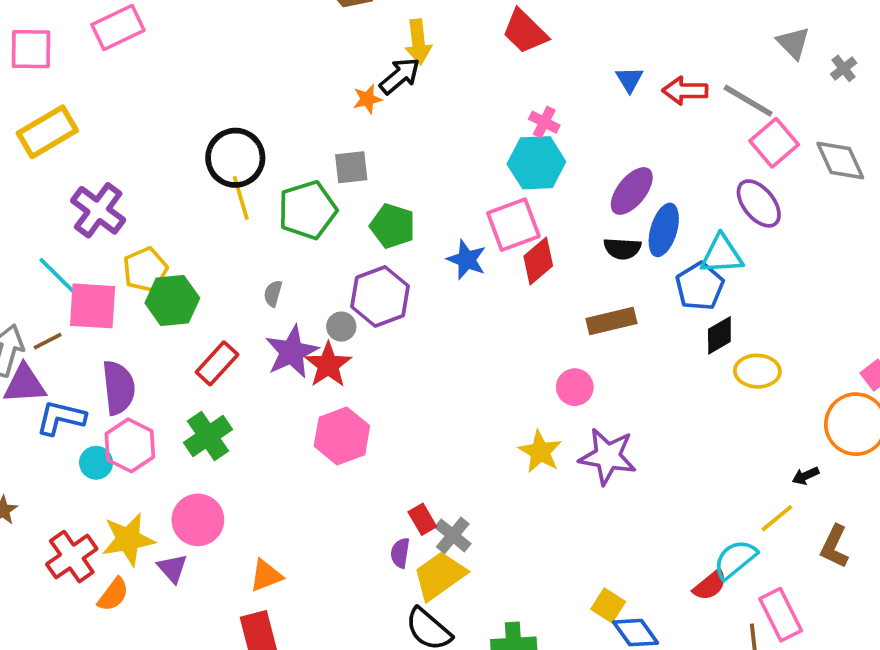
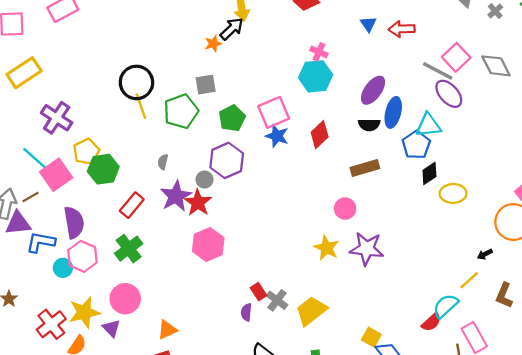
gray line: (748, 101) -> (438, 71), moved
pink square: (513, 225) -> (274, 112), moved
green pentagon: (393, 226) -> (232, 118), turned 30
pink square: (93, 306) -> (56, 175), turned -36
yellow trapezoid: (439, 576) -> (311, 311), moved

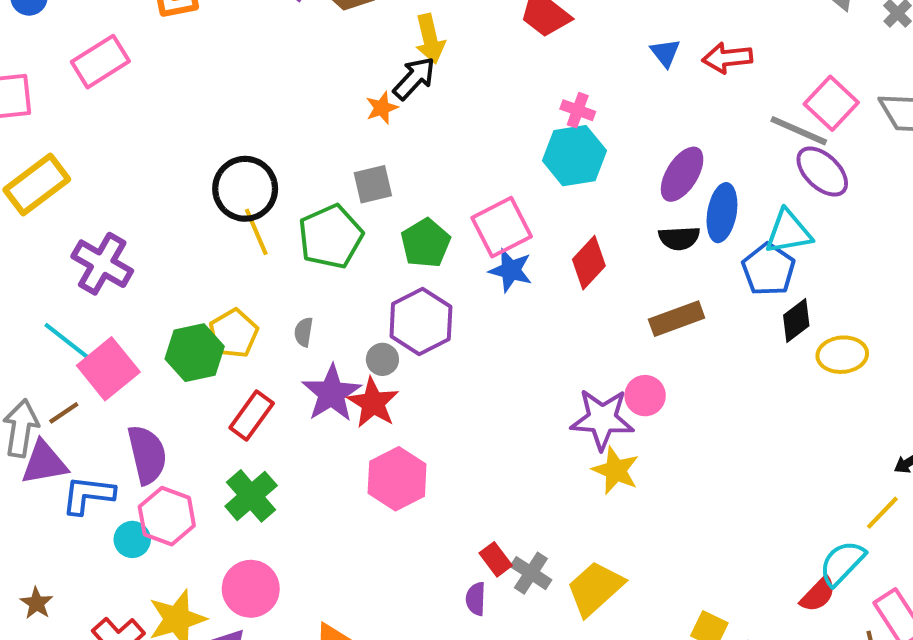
yellow pentagon: (86, 152) -> (233, 333), moved
purple star: (367, 249) -> (602, 419), moved

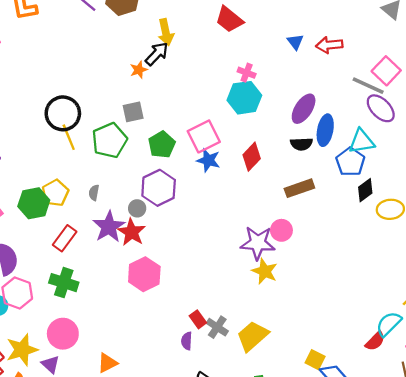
green cross: (251, 496) -> (64, 283), turned -32

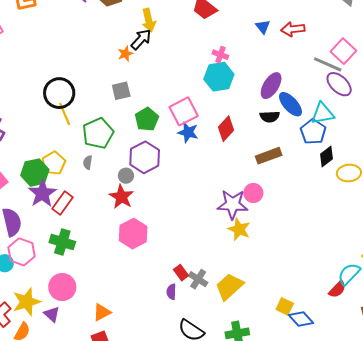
blue ellipse: (325, 130) -> (290, 104), turned -52
green pentagon: (110, 140) -> (98, 133), moved
purple star: (109, 227) -> (42, 193), moved

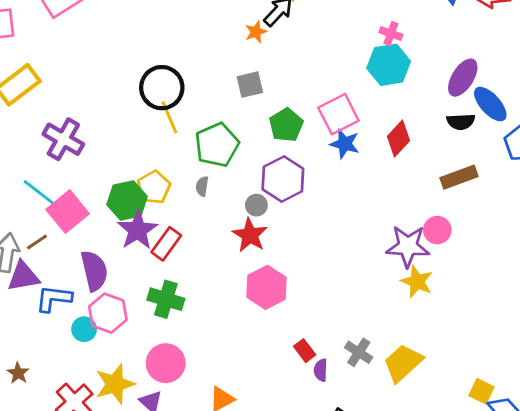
red rectangle: (181, 273) -> (305, 351), moved

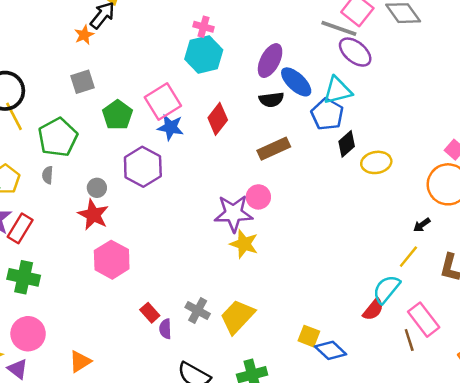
purple hexagon: (283, 179) -> (143, 167), moved

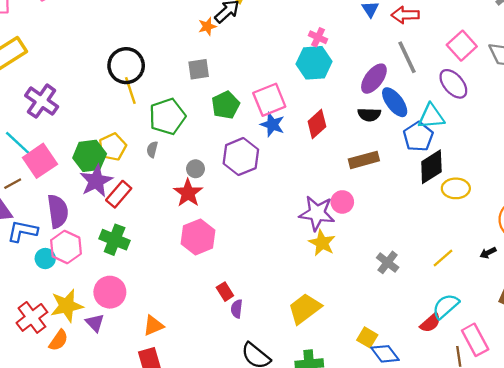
gray line: (339, 28) -> (407, 57), moved, turned 36
black diamond: (347, 144) -> (431, 167), size x1.4
yellow line: (408, 257) -> (443, 258), moved
gray cross: (198, 310) -> (388, 262), moved

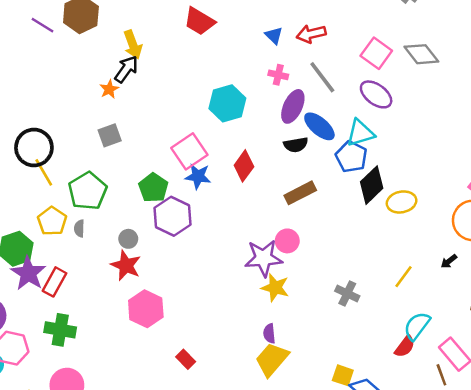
pink cross: (318, 37) -> (278, 75), moved
green pentagon: (226, 105) -> (153, 188), moved
yellow pentagon: (112, 147) -> (52, 221), moved
purple semicircle: (237, 309) -> (269, 333), moved

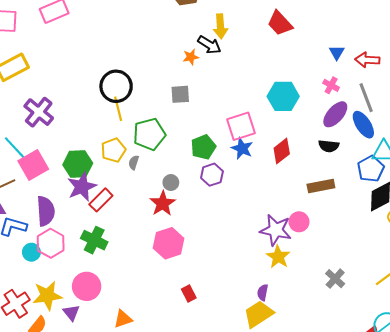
black arrow: (126, 69) -> (209, 45), turned 70
blue ellipse: (319, 126) -> (363, 125), moved
purple hexagon: (172, 216) -> (212, 175), size x0.7

